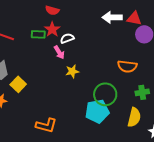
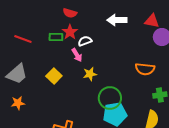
white arrow: (112, 17) -> (117, 20), moved
yellow square: (18, 84) -> (54, 76), moved
green circle: (105, 94) -> (110, 98), moved

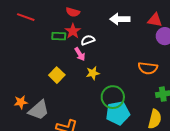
red line: (23, 39) -> (26, 17), moved
gray trapezoid: (17, 74) -> (39, 110), moved

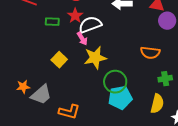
green rectangle: (59, 36) -> (52, 22), moved
white semicircle: (88, 40) -> (90, 25), size x1.6
yellow star: (93, 73) -> (95, 58), size x1.6

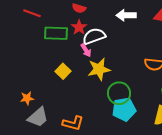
green rectangle: (52, 22) -> (56, 33), size x1.6
gray trapezoid: (41, 95) -> (38, 117), moved

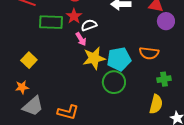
white semicircle: (94, 36) -> (89, 25), size x0.7
yellow square: (63, 71) -> (29, 60), moved
cyan pentagon: (124, 109) -> (119, 59), moved

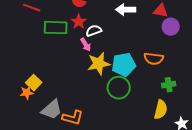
yellow square: (29, 60) -> (34, 83), moved
gray trapezoid: (33, 106) -> (52, 110), moved

